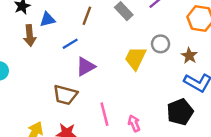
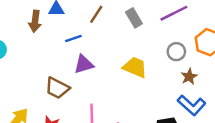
gray circle: (161, 44) -> (176, 52), moved
yellow trapezoid: (135, 58) -> (135, 67), turned 75

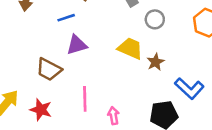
gray circle: (176, 52) -> (155, 19), moved
brown star: (189, 77) -> (156, 62), moved

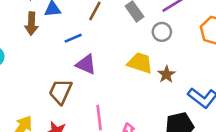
purple triangle: (77, 45) -> (86, 64), turned 45
brown trapezoid: (49, 69) -> (61, 92), turned 92

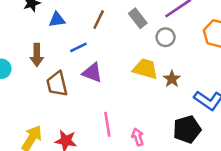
brown arrow: (31, 24) -> (37, 55), moved
brown trapezoid: (61, 92) -> (57, 84), moved, turned -36

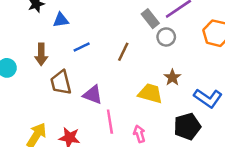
gray rectangle: (138, 18) -> (150, 19), moved
brown line: (99, 20) -> (123, 52), moved
yellow trapezoid: (145, 69) -> (150, 93), moved
purple triangle: (92, 73) -> (93, 95), moved

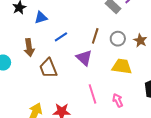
gray circle: (166, 37) -> (118, 39), moved
brown star: (172, 77) -> (140, 40), moved
purple triangle: (93, 95) -> (84, 58), moved, turned 30

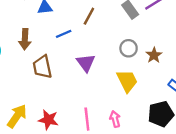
brown line: (95, 36) -> (89, 16), moved
yellow trapezoid: (122, 66) -> (127, 81), turned 45
pink line: (92, 94) -> (87, 119), moved

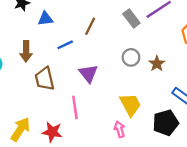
yellow trapezoid: (127, 81) -> (130, 105), moved
pink line: (87, 119) -> (75, 107), moved

